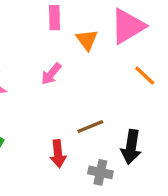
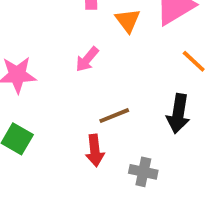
brown line: (90, 126) -> (114, 116), moved
black arrow: (131, 147) -> (178, 114), moved

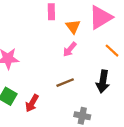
pink arrow: (87, 59) -> (70, 49), moved
red arrow: (95, 151) -> (32, 103), moved, turned 36

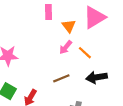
orange line: (112, 51) -> (85, 53), moved
black arrow: (103, 81) -> (97, 77), turned 72

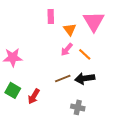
pink triangle: (94, 17) -> (94, 21), turned -30
black arrow: (97, 77) -> (85, 78), moved

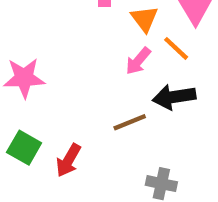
orange line: (85, 54) -> (176, 48), moved
black arrow: (85, 78) -> (174, 97), moved

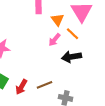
brown line: (130, 122) -> (44, 85), moved

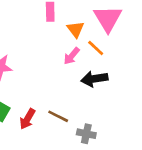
brown line: (44, 85) -> (58, 116), turned 49

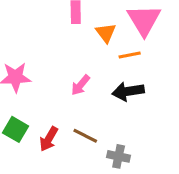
orange line: (96, 48) -> (130, 55), turned -54
pink arrow: (72, 56) -> (80, 85), moved

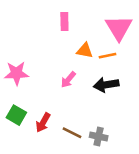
orange triangle: (106, 33) -> (85, 51), moved, turned -42
brown line: (85, 136) -> (72, 133), moved

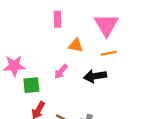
orange line: (107, 56) -> (109, 53), moved
green square: (16, 115) -> (31, 85), moved, turned -36

